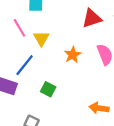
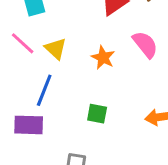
green square: (48, 89) -> (97, 114), moved

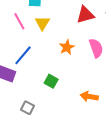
yellow triangle: (56, 49) -> (42, 23), moved

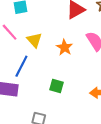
yellow triangle: (42, 23) -> (34, 40), moved

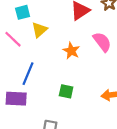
yellow triangle: (34, 40) -> (39, 30), moved, turned 35

